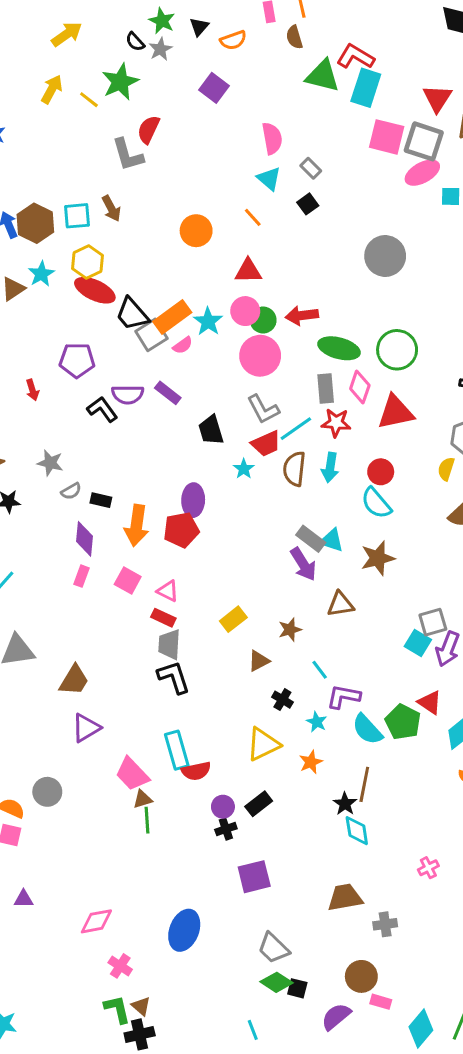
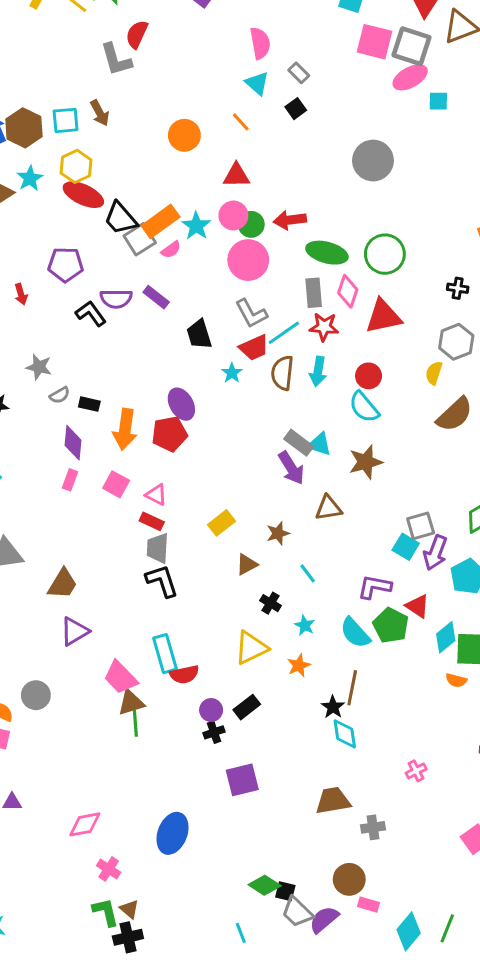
purple ellipse: (193, 500) -> (181, 404), turned -32
purple L-shape: (343, 697) -> (374, 587), moved
brown triangle: (143, 799) -> (131, 703), size x1.4
gray trapezoid: (274, 948) -> (297, 912), moved

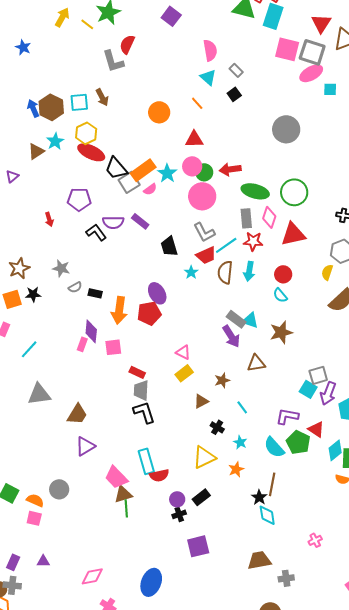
cyan semicircle: (364, 407) -> (280, 295), size x0.7
purple diamond: (73, 443) -> (91, 331), moved
pink square: (116, 484) -> (113, 347), turned -36
pink triangle: (156, 495) -> (183, 352), moved

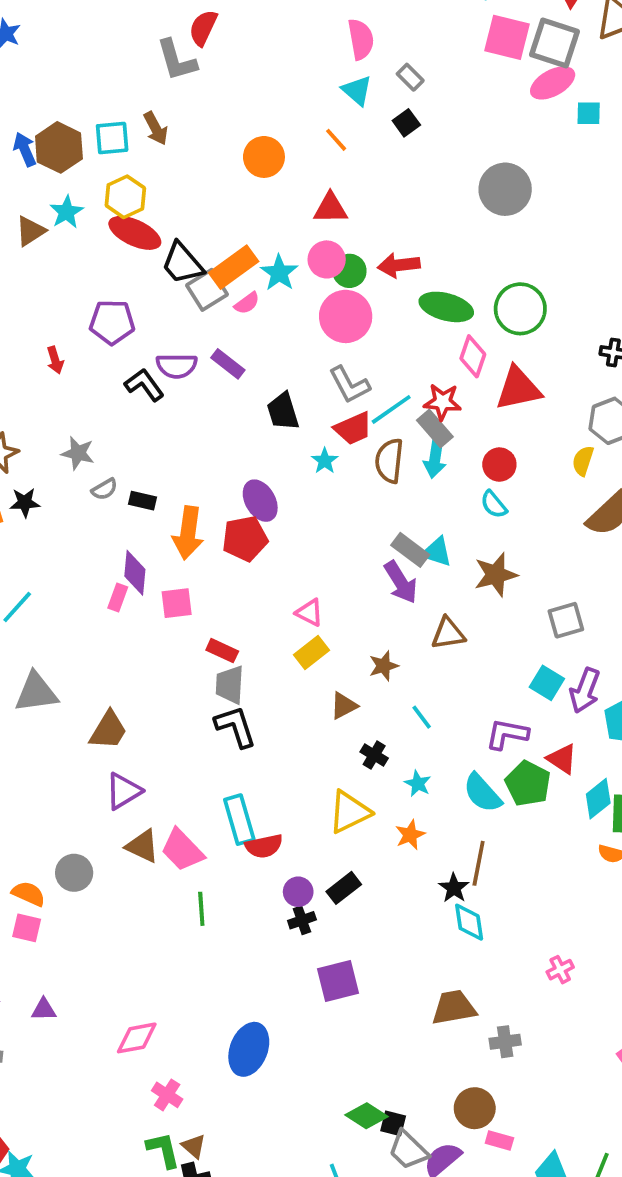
gray rectangle: (246, 218) -> (435, 428), moved, turned -36
gray square: (318, 375) -> (566, 620), moved
brown triangle: (123, 494) -> (142, 846), moved, turned 42

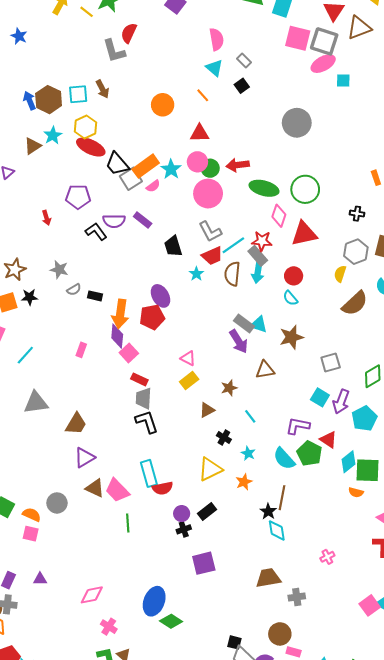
purple diamond: (135, 573) -> (117, 336), moved
pink square: (177, 603) -> (129, 353), moved, turned -36
green diamond: (366, 1116) -> (171, 621), moved

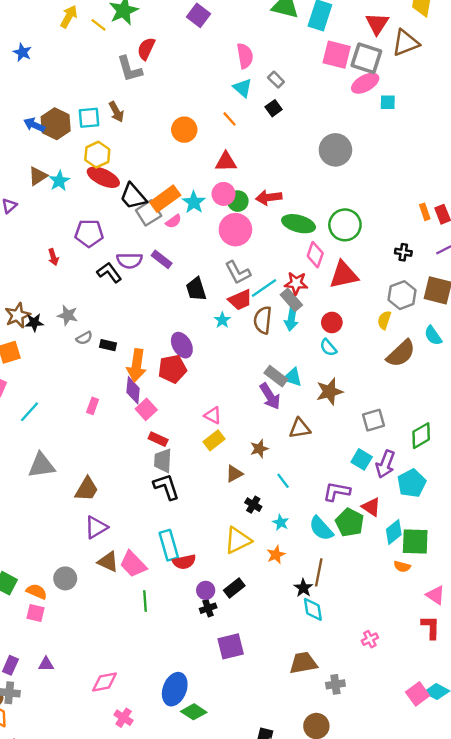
blue arrow: (30, 101) -> (34, 125), turned -42
cyan star: (53, 135) -> (59, 181), moved
black star: (30, 297) -> (34, 322), moved

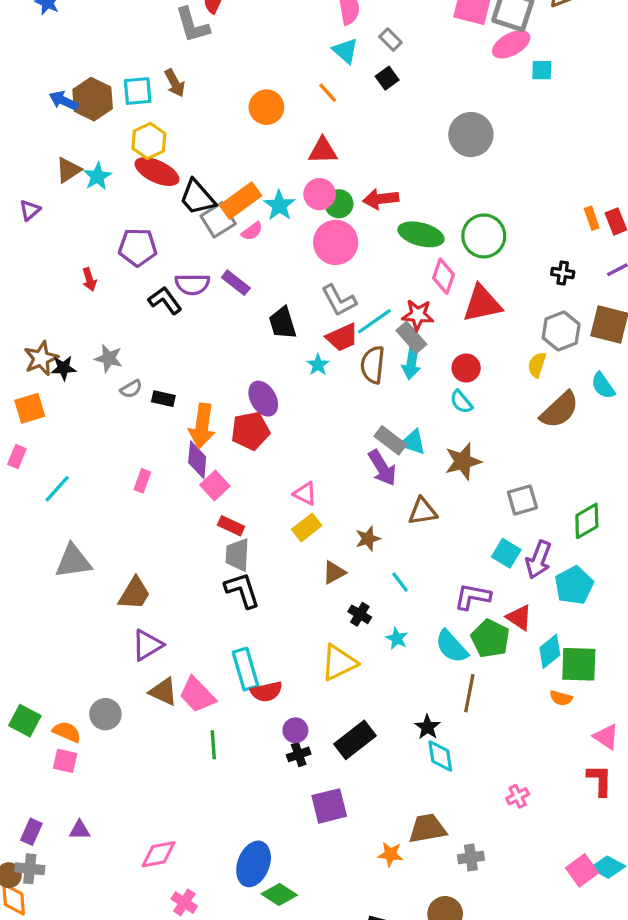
orange star: (276, 555) -> (390, 854), moved, turned 30
brown line: (319, 572) -> (469, 693), moved
black rectangle: (234, 588) -> (355, 740), moved, size x1.4

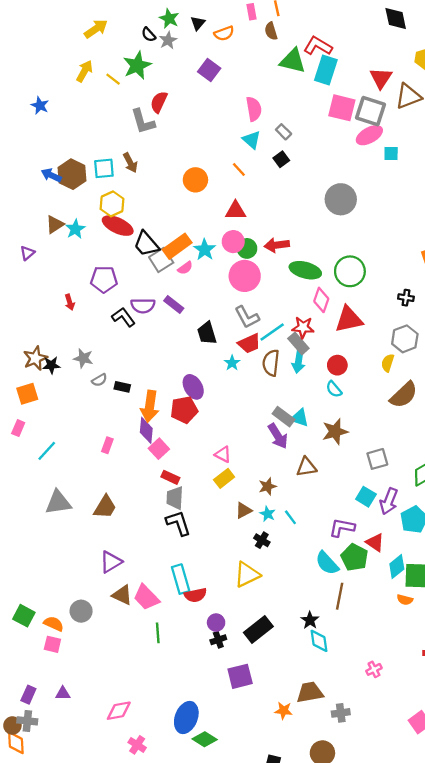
brown trapezoid: (134, 593) -> (105, 507), moved
cyan star: (397, 638) -> (268, 514), moved

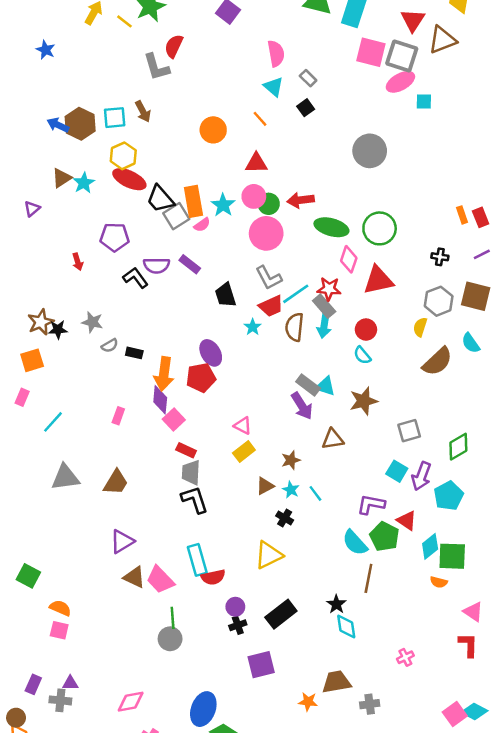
orange rectangle: (177, 246) -> (193, 201), turned -64
gray circle: (81, 611) -> (170, 639), moved
green square: (24, 616) -> (28, 576), moved
gray cross: (27, 721) -> (60, 700), moved

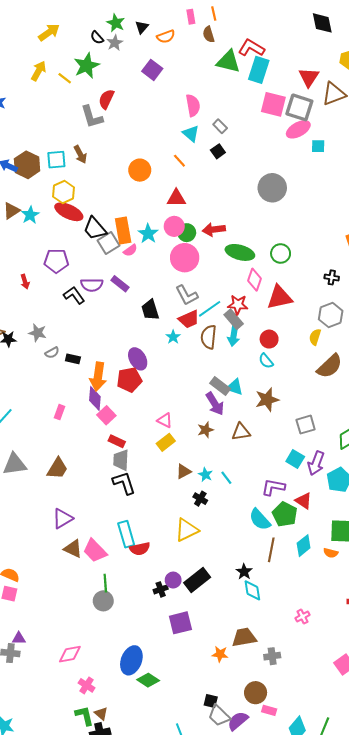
green circle: (380, 228) -> (281, 253), size x0.7
brown star: (291, 460) -> (205, 430), moved
cyan diamond: (430, 546) -> (304, 546), moved
purple circle: (235, 607) -> (173, 580), moved

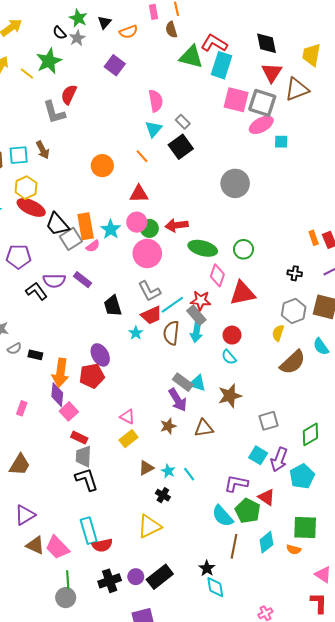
black diamond: (322, 23) -> (266, 43), moved
cyan triangle: (191, 134) -> (154, 129), turned 30
black square: (218, 151) -> (181, 147), size x1.6
black cross: (161, 589) -> (110, 581), moved, size x1.5

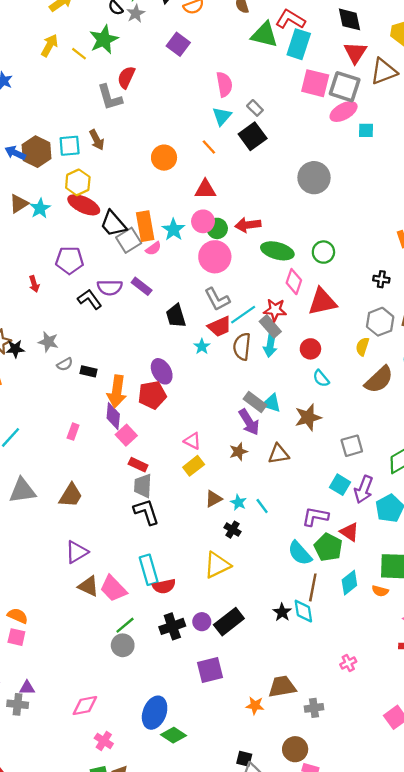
cyan semicircle: (229, 357) -> (321, 378), moved
green line: (68, 580) -> (125, 625), turned 54
cyan diamond: (215, 587) -> (303, 611), moved

